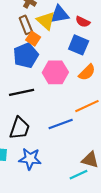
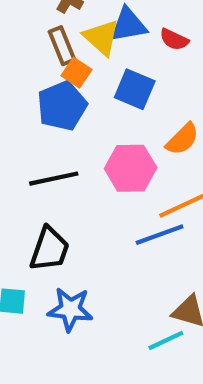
blue square: (79, 45) -> (135, 89), moved
pink hexagon: (55, 72) -> (131, 168), moved
blue line: (61, 124) -> (160, 235), moved

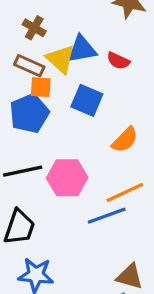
brown rectangle: (62, 46) -> (29, 66), turned -44
orange square: (77, 73) -> (41, 87), turned -30
pink hexagon: (131, 168) -> (67, 178), moved

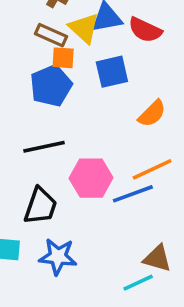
red semicircle: (118, 61) -> (145, 30), size x1.4
blue square: (87, 100) -> (112, 72), turned -36
pink hexagon: (67, 178) -> (91, 178), moved

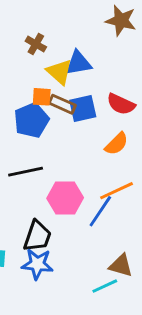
red semicircle: (145, 30) -> (121, 104), moved
brown rectangle: (51, 35) -> (62, 104), moved
blue line: (133, 194) -> (100, 211), turned -36
black trapezoid: (40, 206) -> (37, 236), moved

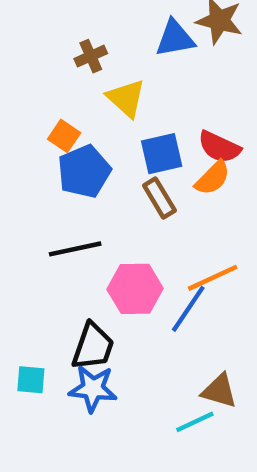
brown cross: (36, 44) -> (91, 56), turned 36
blue triangle: (78, 63) -> (175, 38), moved
orange square: (42, 97) -> (64, 136), moved, turned 30
brown rectangle: (62, 104) -> (159, 198), moved, turned 35
orange semicircle: (117, 144) -> (213, 178), moved

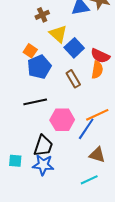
blue square: (162, 154) -> (74, 48), moved, turned -30
orange semicircle: (213, 178) -> (97, 70), turned -36
brown triangle: (219, 391) -> (97, 155), moved

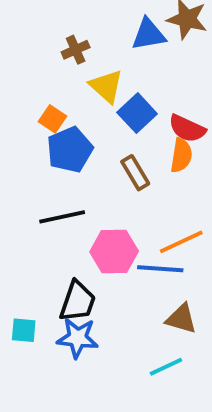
blue line: (86, 129) -> (160, 269), turned 60

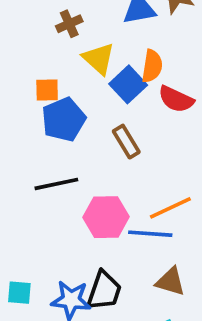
orange square: (53, 119) -> (47, 90), turned -35
orange semicircle: (181, 155) -> (152, 66), moved
black trapezoid: (78, 301) -> (104, 291), moved

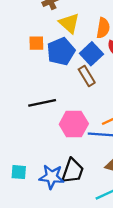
blue square: (128, 84) -> (91, 54), moved
blue pentagon: (64, 119) -> (61, 51), moved

